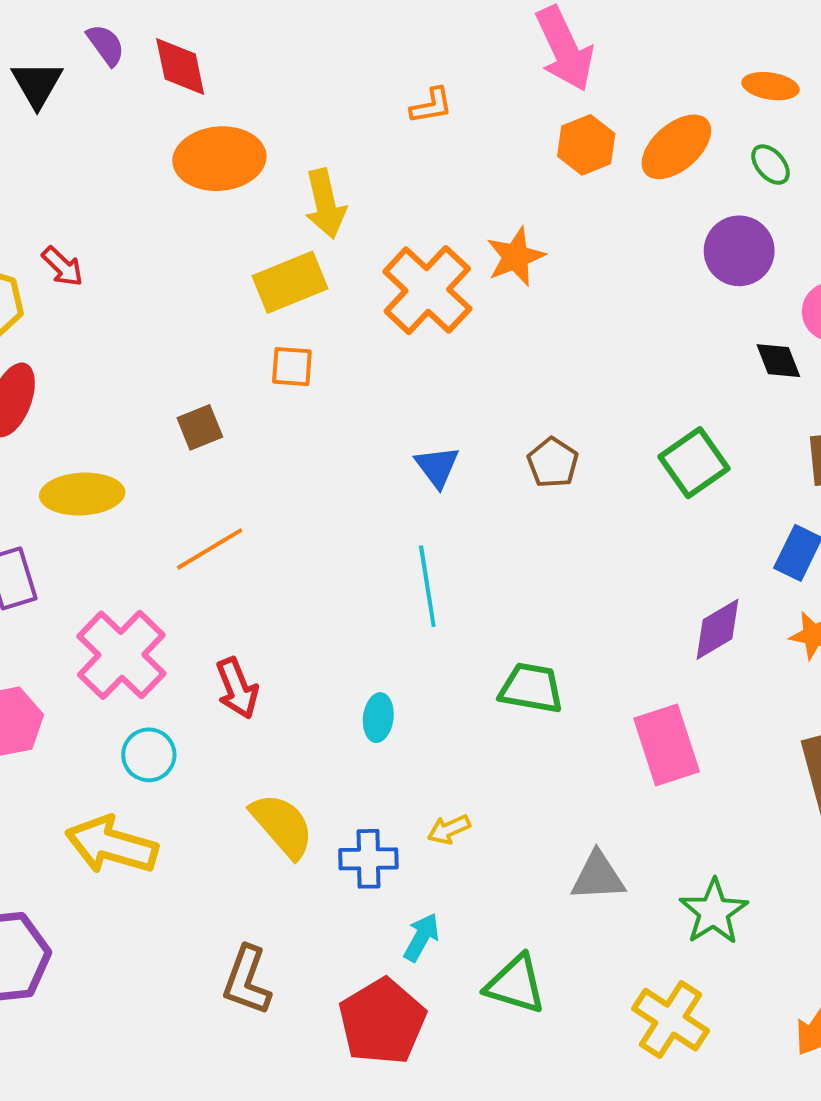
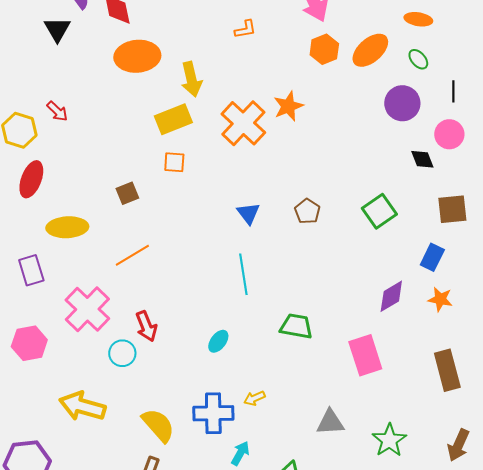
black triangle: (37, 84) -> (57, 29), moved
cyan ellipse: (378, 718) -> (218, 341), turned 30
cyan circle: (149, 755) -> (122, 353), moved
yellow semicircle: (282, 825) -> (158, 425), moved
blue cross: (368, 859) -> (213, 413), size x1.4

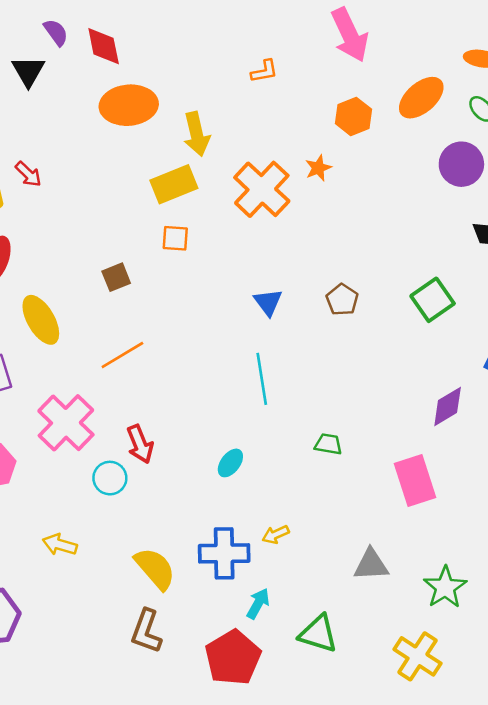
orange hexagon: (324, 49) -> (353, 116), moved
orange star: (288, 106) -> (318, 168), size x0.7
yellow ellipse: (67, 227) -> (41, 320), turned 63
green trapezoid: (296, 326) -> (328, 444), size x0.7
yellow arrow: (82, 406) -> (60, 545), size x0.6

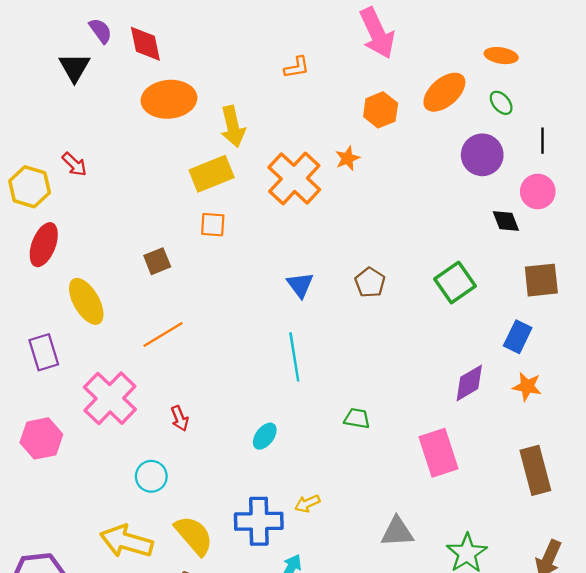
red arrow: (140, 444) -> (180, 418), size x0.7
cyan circle: (110, 478) -> (151, 476), moved
yellow arrow: (60, 545) -> (126, 541), moved, size x1.6

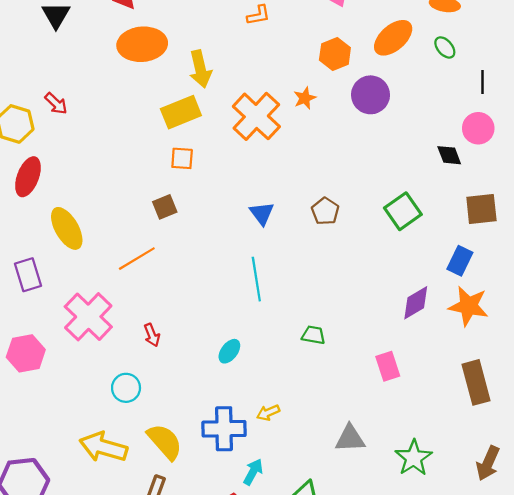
purple circle: (482, 155) -> (371, 95), moved
brown square: (157, 261) -> (165, 207), moved
orange star: (527, 386) -> (469, 306), size x1.5
pink rectangle: (438, 453) -> (388, 366), size x0.7

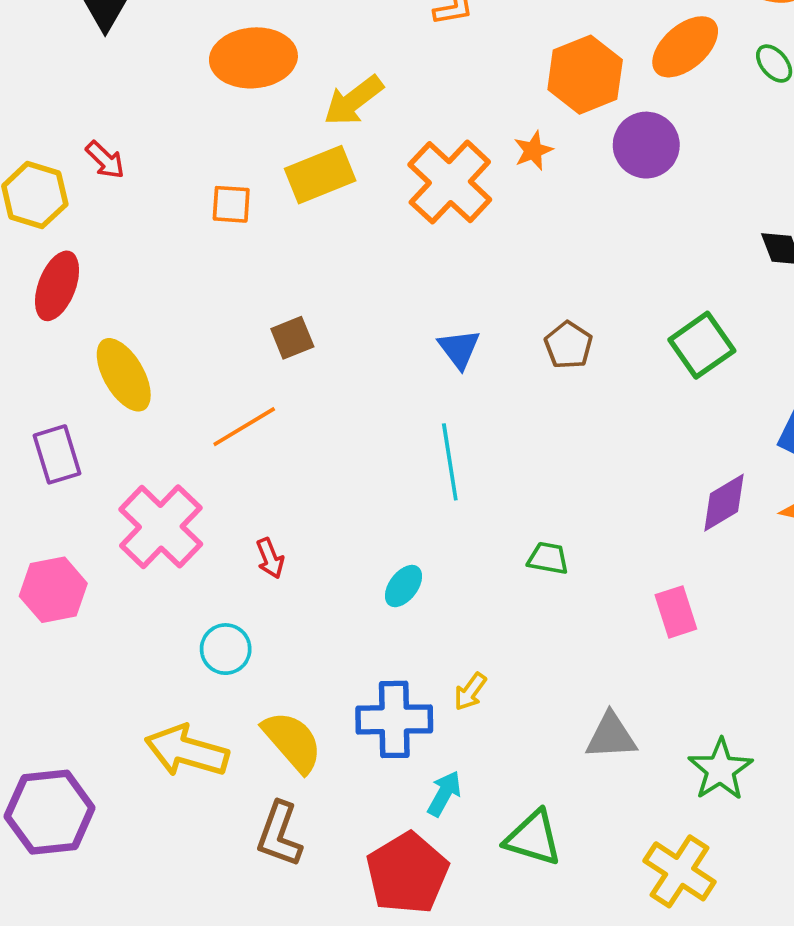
orange hexagon: (335, 54) -> (585, 75), size x1.4
yellow arrow: (200, 69) -> (353, 101), turned 66
orange square: (182, 158) -> (231, 204), moved
yellow arrow: (268, 413) -> (470, 692), turned -30

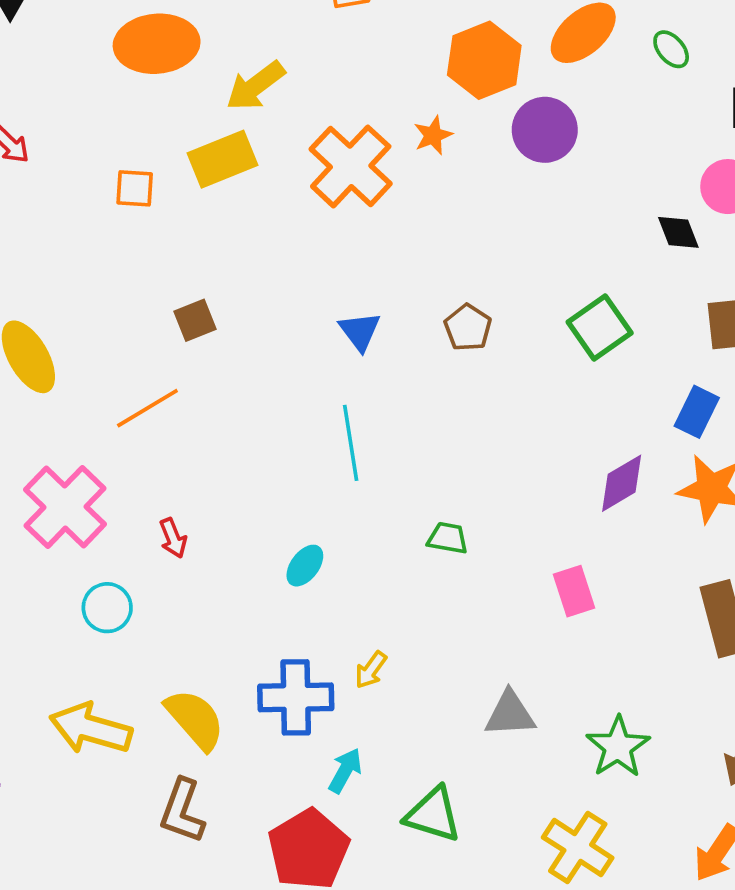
cyan circle: (226, 649) -> (107, 608), moved

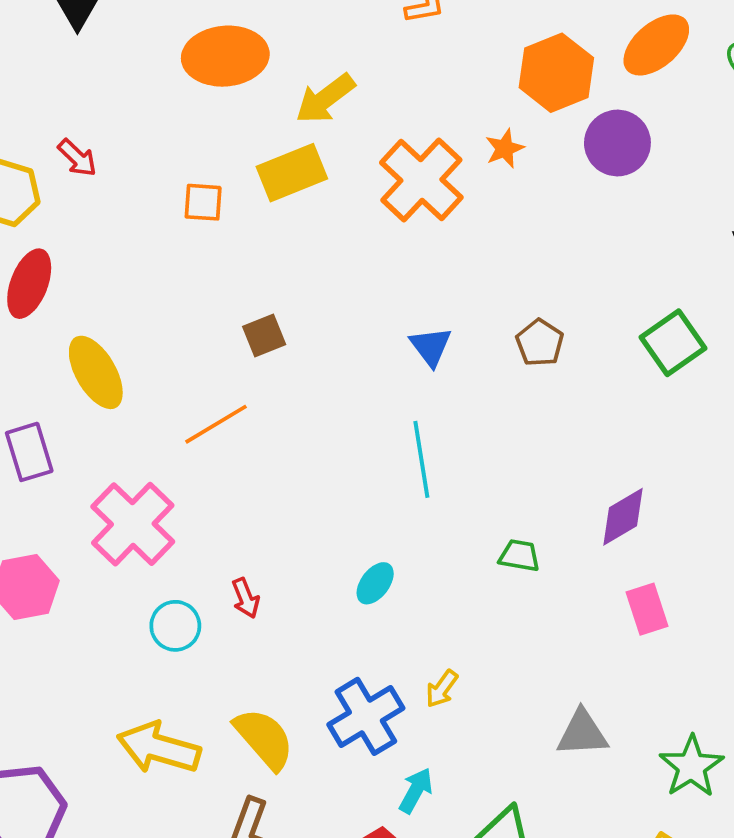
purple diamond: (622, 483) -> (623, 517), moved
red arrow: (173, 538) -> (246, 598), moved
blue cross: (296, 697) -> (366, 716), turned -30

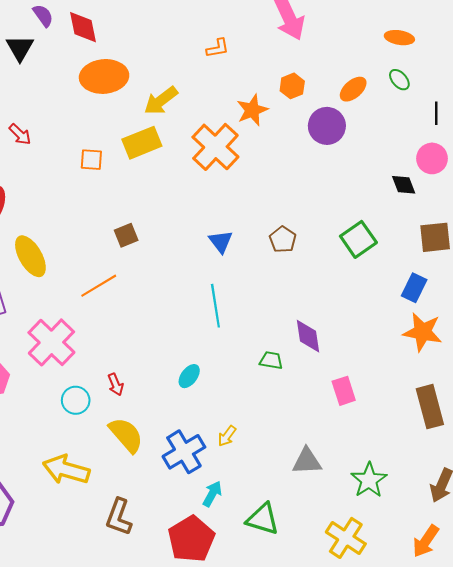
orange ellipse: (656, 45) -> (353, 89), moved, size x0.7
orange hexagon: (556, 73) -> (292, 86), size x0.6
orange star: (505, 149) -> (252, 110), moved, size x1.4
purple diamond: (623, 517) -> (308, 336), moved, turned -68
yellow semicircle: (264, 739) -> (126, 435), moved

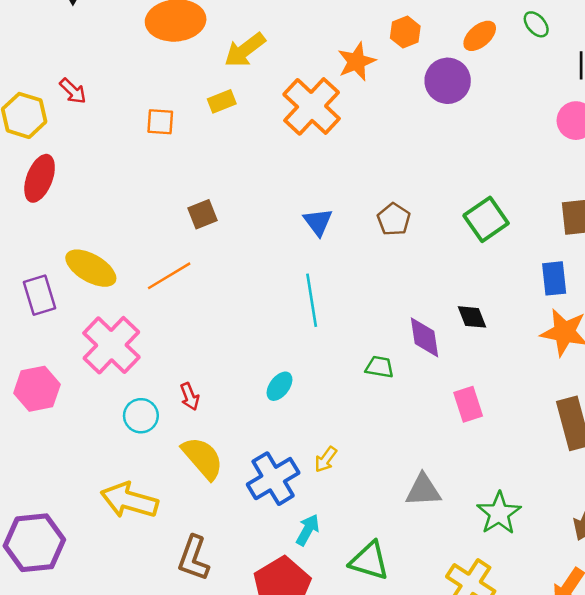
yellow rectangle: (142, 143) -> (222, 101), size x0.6
black diamond: (404, 185) -> (472, 317), moved
yellow ellipse: (30, 256) -> (91, 268), moved, turned -30
blue rectangle: (414, 288) -> (554, 278), turned -32

